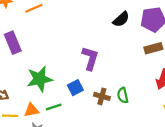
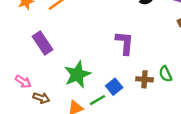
blue square: (75, 88) -> (114, 87), moved

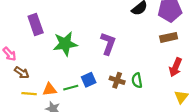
green star: (77, 74) -> (65, 44), moved

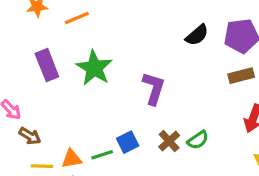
green star: (65, 44) -> (94, 68), moved, turned -30
brown cross: (117, 80) -> (169, 141), turned 32
green semicircle: (137, 80) -> (198, 140), turned -112

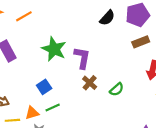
green star: (94, 68) -> (54, 49), moved
brown cross: (169, 141) -> (90, 83), moved
blue square: (128, 142) -> (44, 87), moved

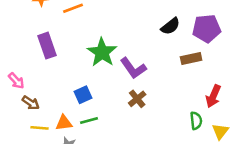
brown rectangle: (141, 42) -> (191, 58), moved
purple L-shape: (82, 58) -> (133, 68), turned 125
green semicircle: (117, 89) -> (196, 121), moved, turned -64

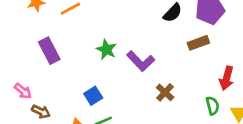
green star: (102, 52) -> (106, 50), size x0.7
brown cross: (137, 99) -> (165, 92), moved

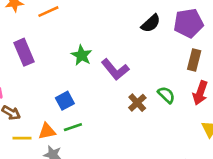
brown rectangle: (198, 43) -> (194, 60), moved, turned -60
green semicircle: (213, 106) -> (166, 95), moved, turned -36

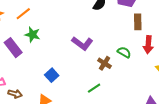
green star: (82, 55) -> (32, 35), moved
green line: (73, 127) -> (94, 88), moved

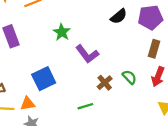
green star: (32, 35) -> (62, 32), moved
blue square: (52, 75) -> (44, 79), size x1.5

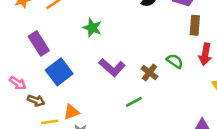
purple L-shape: (87, 54) -> (112, 67), moved
blue square: (44, 79) -> (59, 72), moved

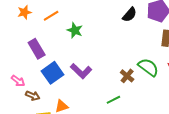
green star: (92, 28) -> (75, 30), moved
green semicircle: (175, 61) -> (148, 67), size x1.5
purple L-shape: (112, 67) -> (81, 71), moved

